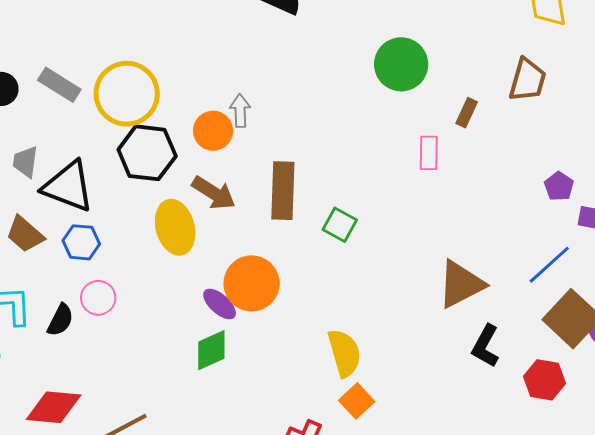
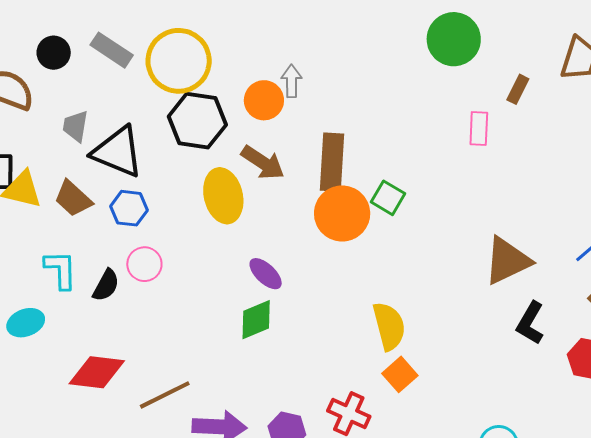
orange circle: (252, 283) -> (342, 213), moved

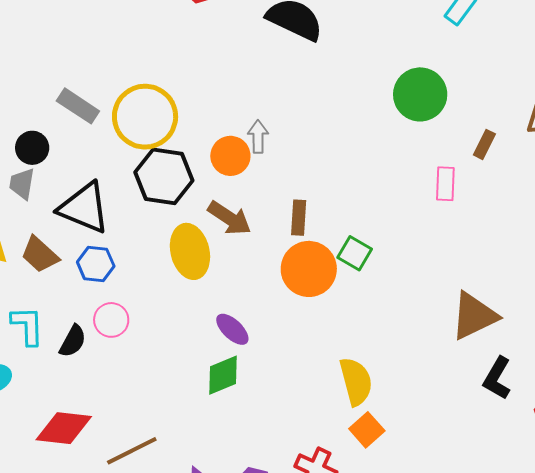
black circle: (54, 53) -> (32, 148), moved
gray trapezoid: (75, 126) -> (22, 184), moved
brown rectangle: (332, 162) -> (299, 218), size x0.6

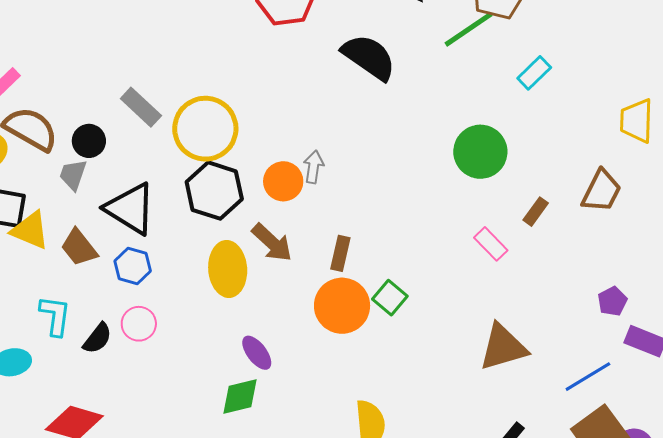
pink rectangle: (445, 184) -> (491, 244), turned -56
brown triangle: (474, 316) -> (503, 347), moved

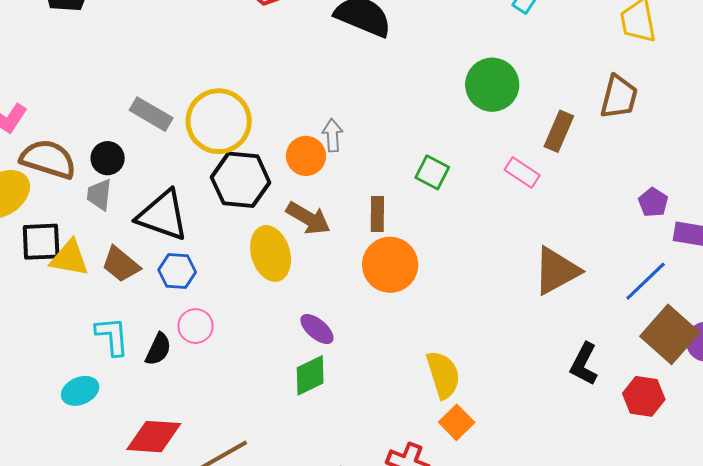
brown rectangle: (536, 212) -> (559, 131), size x1.4
green square: (390, 298) -> (432, 172), moved

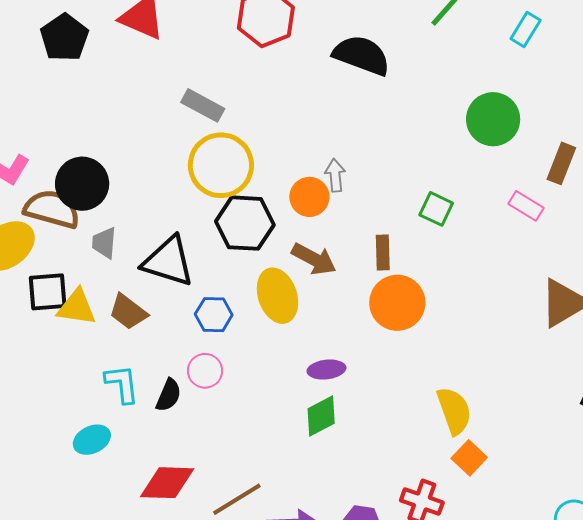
gray rectangle: (151, 114) -> (203, 105), moved
black circle: (108, 158) -> (82, 184), moved, size x1.6
blue hexagon: (177, 271) -> (214, 315), moved
purple ellipse: (317, 329) -> (326, 370), turned -45

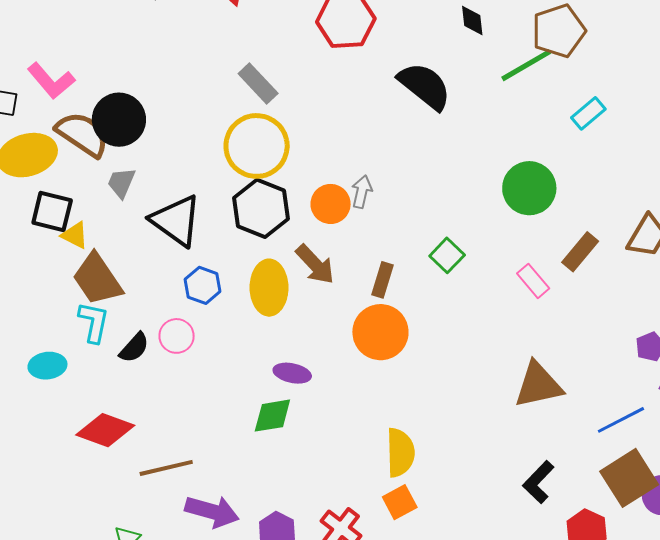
yellow triangle: (77, 307) -> (75, 235), size x0.7
brown trapezoid: (128, 312) -> (97, 279), moved, size x1.4

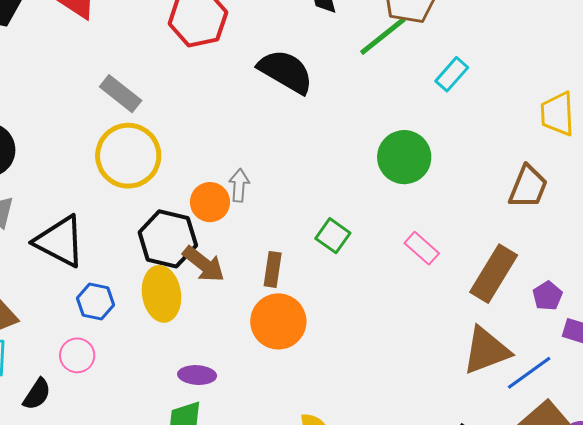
black hexagon: (261, 208) -> (168, 239), moved
brown rectangle: (580, 252) -> (494, 274), moved, size x1.4
black semicircle: (134, 348) -> (37, 394), moved
brown triangle: (538, 385) -> (486, 351), moved

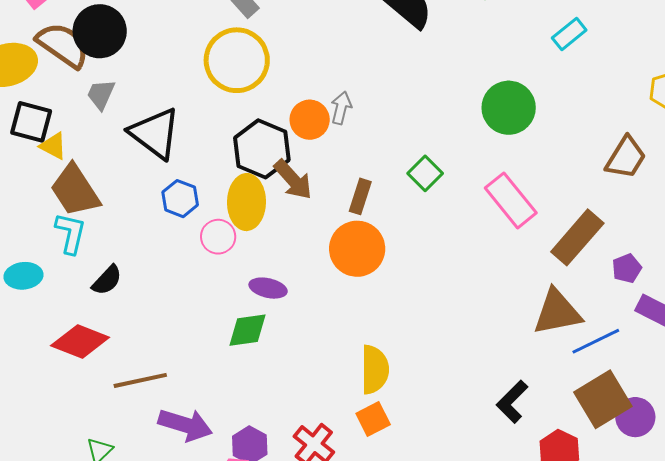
pink rectangle: (422, 248) -> (511, 200), size x1.6
pink circle: (77, 355) -> (218, 237), moved

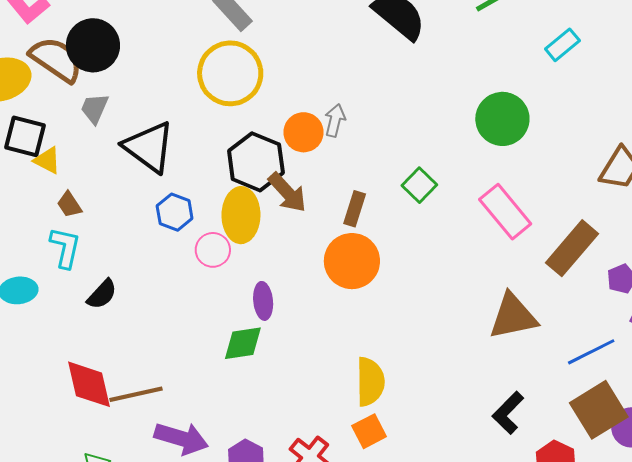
brown trapezoid: (75, 190) -> (69, 205), size x0.5
purple ellipse: (268, 288) -> (263, 301), turned 72
brown triangle: (557, 312) -> (513, 316), moved
red diamond: (80, 341) -> (89, 384), moved, turned 56

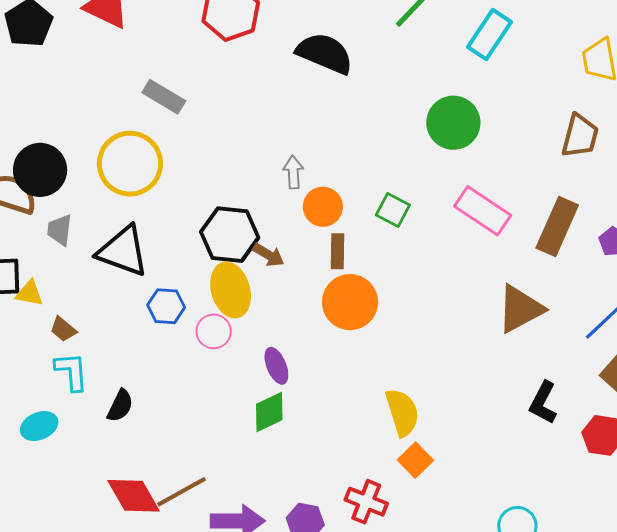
cyan rectangle: (562, 45) -> (490, 34), size x1.4
yellow circle: (230, 73) -> (130, 164), moved
orange circle: (304, 132) -> (323, 207), moved
brown arrow: (287, 192) -> (268, 255), size x0.7

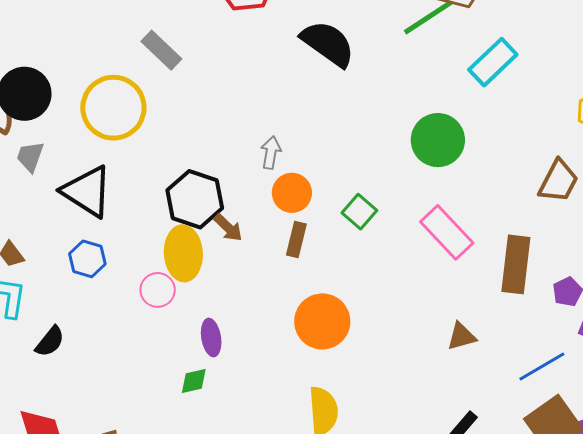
brown rectangle: (557, 227) -> (516, 264), turned -30
orange circle: (350, 302) -> (322, 321), moved
blue hexagon: (166, 306) -> (87, 259), moved
brown triangle: (520, 309) -> (461, 336), size x0.6
green diamond: (269, 412) -> (194, 381), size x0.7

